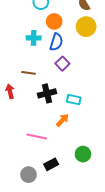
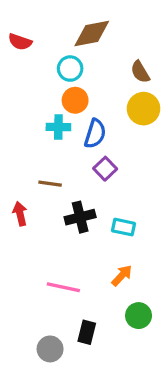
orange circle: (54, 21) -> (75, 100), moved
orange arrow: (62, 120) -> (122, 276), moved
black rectangle: (51, 164) -> (87, 332), turned -48

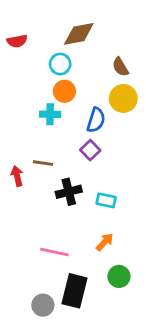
red semicircle: (20, 42) -> (17, 41), turned -30
blue semicircle: (95, 134) -> (96, 120), moved
red arrow: (20, 214) -> (17, 176), moved
black rectangle: (87, 332) -> (74, 291), size x1.6

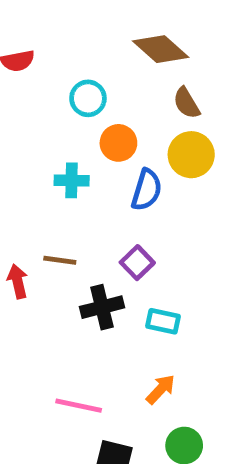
brown diamond: (79, 34) -> (161, 49), moved, turned 52
orange circle: (64, 91) -> (118, 143), moved
purple square: (90, 150) -> (137, 263), moved

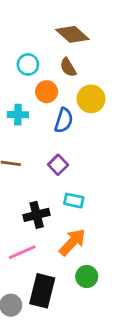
brown semicircle: (186, 103) -> (68, 67), moved
black cross: (102, 307) -> (37, 215), moved
orange arrow: (161, 389) -> (72, 242), size x1.5
pink line: (79, 406) -> (22, 252), turned -36

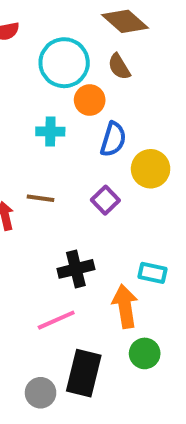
cyan circle: (28, 64) -> (64, 63), size x1.6
yellow circle: (91, 99) -> (151, 169), moved
cyan rectangle: (74, 201) -> (153, 273), moved
orange arrow: (72, 242) -> (125, 306), turned -52

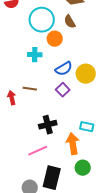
blue semicircle: (113, 139) -> (64, 69), moved, turned 42

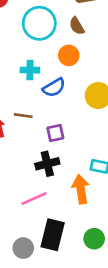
orange circle: (55, 39) -> (69, 55), moved
blue semicircle: (64, 69) -> (54, 87), moved
purple square: (63, 90) -> (55, 133), moved, turned 32
green circle: (83, 168) -> (94, 239), moved

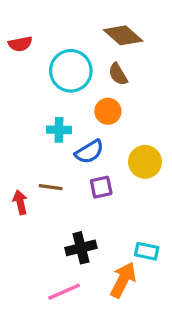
purple square: (55, 133) -> (101, 187), moved
orange arrow: (81, 189) -> (123, 280), turned 36

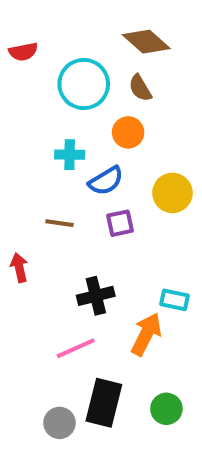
red arrow: (20, 202) -> (19, 268), moved

